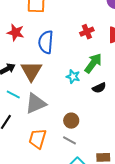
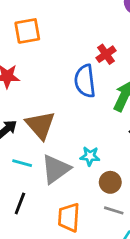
blue semicircle: (46, 42) -> (85, 81), moved
cyan star: (73, 77) -> (90, 156), moved

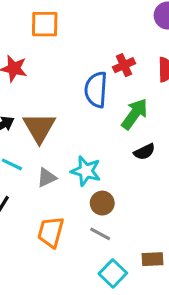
cyan star: (90, 156) -> (86, 171), size x1.4
gray triangle: (56, 169) -> (47, 178), size x0.6

